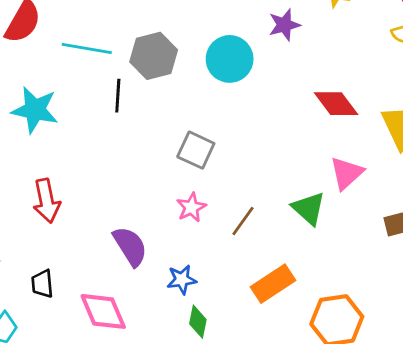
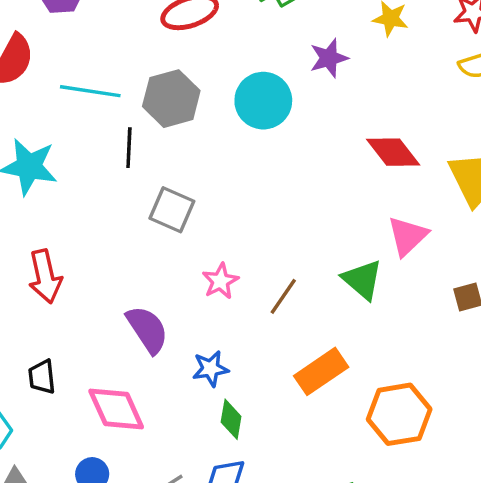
gray square: (196, 150) -> (172, 210), moved

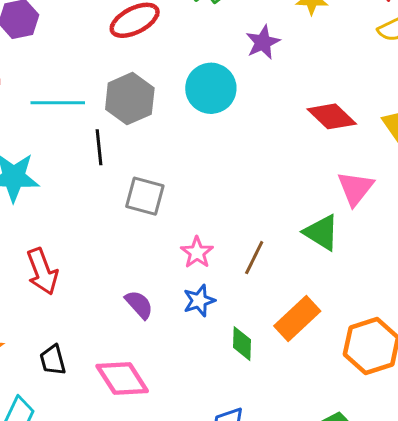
purple semicircle: (147, 329) -> (139, 305), size x0.7
blue star: (210, 369) -> (199, 301), moved
green diamond: (231, 419) -> (242, 344), moved

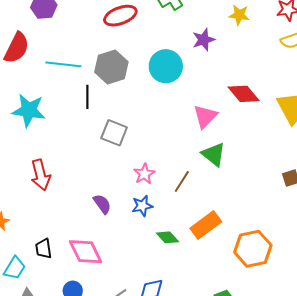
pink triangle: (355, 188) -> (205, 116), moved
green triangle: (321, 232) -> (214, 154), moved
green diamond: (242, 344) -> (167, 237), turned -50
black trapezoid: (53, 360) -> (44, 249), moved

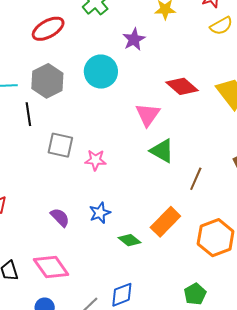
pink star: (144, 174) -> (95, 160), moved, turned -30
brown line: (182, 181) -> (196, 179), moved

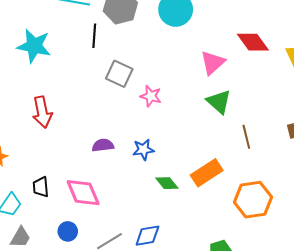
brown line: (196, 179) -> (246, 137), turned -50
purple semicircle: (60, 217) -> (103, 145), turned -65

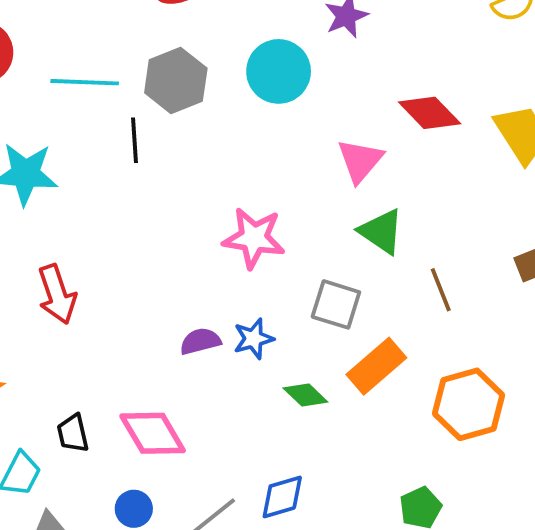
gray square: (119, 74) -> (336, 304), moved
pink star: (151, 96) -> (254, 238), size x1.5
purple semicircle: (103, 145) -> (200, 341), moved

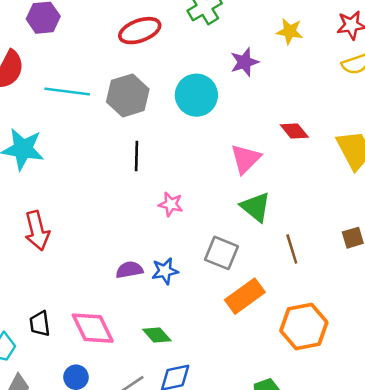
red diamond: (430, 113) -> (294, 131), size x0.7
black line: (135, 140) -> (137, 156), moved
pink star: (254, 238) -> (171, 204), size x0.6
green diamond: (305, 395) -> (157, 335), moved

